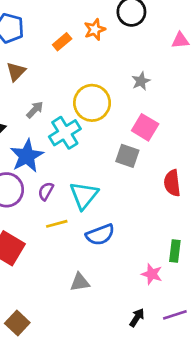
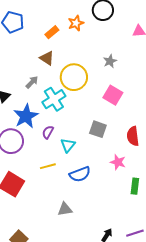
brown triangle: (16, 72) -> (47, 58), moved, turned -42
gray square: (127, 156) -> (98, 129), moved
purple semicircle: (46, 191) -> (48, 132), moved
cyan triangle: (84, 195) -> (68, 145), size x0.7
pink star: (152, 274) -> (118, 162), moved

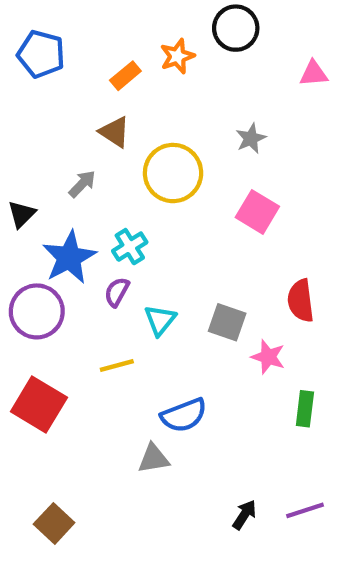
cyan cross: (54, 99) -> (130, 247), moved, size x0.7
gray square: (98, 129) -> (227, 322), moved
blue semicircle: (80, 174) -> (184, 415), moved

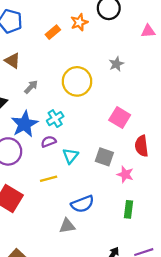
brown triangle: (115, 132) -> (12, 61), moved
pink square: (257, 212) -> (120, 118), moved
purple semicircle: (117, 292) -> (49, 142), turned 40
green rectangle: (305, 409) -> (128, 209), moved

